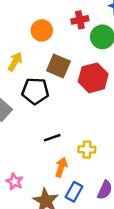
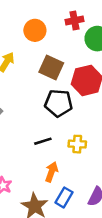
black pentagon: (35, 91) -> (58, 103), moved
yellow cross: (87, 150) -> (77, 144), moved

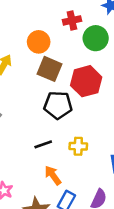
orange circle: (35, 30) -> (39, 42), moved
orange arrow: (52, 172) -> (53, 175), turned -54

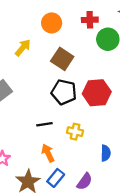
orange circle: (39, 42) -> (52, 23), moved
red hexagon: (86, 81) -> (97, 93), moved

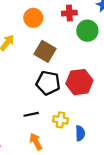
blue semicircle: (106, 153) -> (80, 133), moved

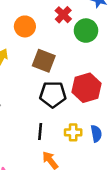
red cross: (69, 13) -> (63, 15), turned -32
black line: (31, 114) -> (40, 132), turned -64
blue semicircle: (80, 133) -> (96, 134), moved

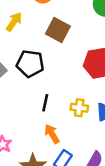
black pentagon: (53, 94) -> (30, 64), moved

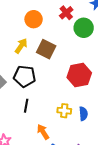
yellow arrow: (14, 22) -> (21, 46), moved
black line: (45, 103) -> (26, 106), moved

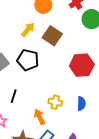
black line: (26, 106) -> (14, 96), moved
yellow cross: (64, 111) -> (55, 102), moved

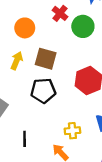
black pentagon: (28, 60) -> (43, 91), moved

